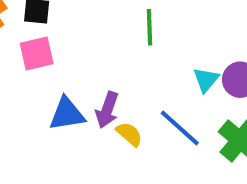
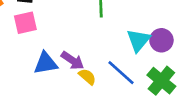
cyan triangle: (206, 80) -> (139, 40), size x1.4
purple arrow: (107, 110) -> (73, 60), turned -75

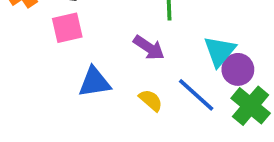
purple circle: (161, 40) -> (238, 69), moved
purple arrow: (73, 60) -> (149, 48), moved

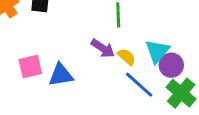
pink square: (67, 28) -> (30, 67), moved
yellow semicircle: (151, 100) -> (127, 57), moved

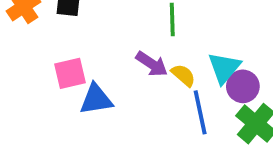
pink square: (30, 67) -> (70, 73), moved
blue line: (139, 85) -> (200, 112), turned 36

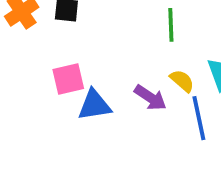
purple arrow: (152, 64) -> (150, 98), moved

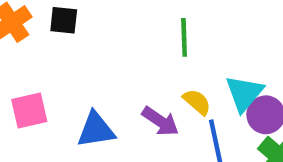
pink square: (68, 79) -> (29, 111), moved

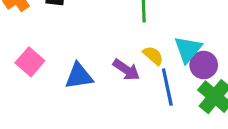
pink square: (29, 111) -> (30, 62), turned -36

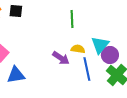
yellow semicircle: (153, 56) -> (78, 49), turned -32
blue triangle: (79, 76) -> (16, 75), moved

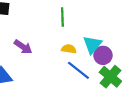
purple arrow: (61, 58) -> (23, 47), moved
blue line: (87, 69) -> (78, 70), turned -40

